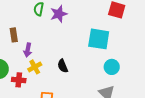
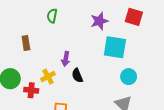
purple star: (59, 14) -> (99, 21), moved
purple arrow: (28, 50) -> (66, 59), moved

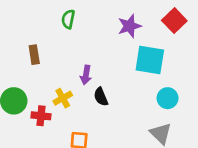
red square: (134, 17) -> (174, 21), turned 30

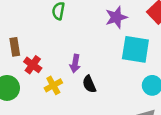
brown rectangle: (34, 55) -> (15, 47), moved
red cross: (41, 116) -> (33, 65), moved, turned 30

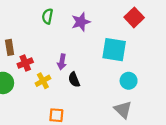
purple star: (116, 17) -> (81, 22), moved
red cross: (33, 65) -> (25, 63), turned 32

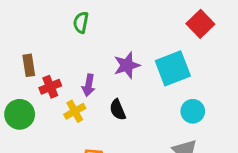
purple star: (81, 22) -> (127, 65), moved
cyan square: (114, 50) -> (173, 68), turned -30
purple arrow: (62, 62) -> (89, 85), moved

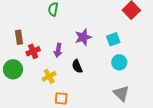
cyan square: (173, 68) -> (113, 39), size x0.6
yellow cross: (75, 111) -> (49, 76), moved
cyan circle: (193, 111) -> (119, 62), moved

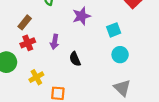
brown rectangle: (19, 37) -> (25, 22), moved, turned 48
purple star: (83, 37) -> (81, 16), moved
yellow cross: (49, 76) -> (36, 77), moved

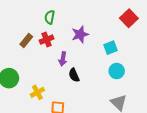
purple arrow: (55, 42) -> (63, 59), moved
red cross: (28, 43) -> (47, 40), moved

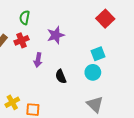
cyan square: (111, 48) -> (98, 54), moved
black semicircle: (74, 75) -> (61, 77), moved
yellow cross: (37, 92) -> (12, 102), moved

